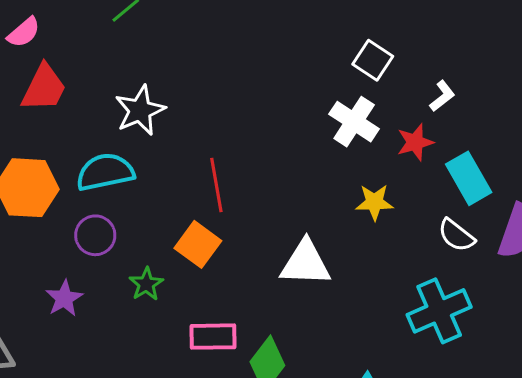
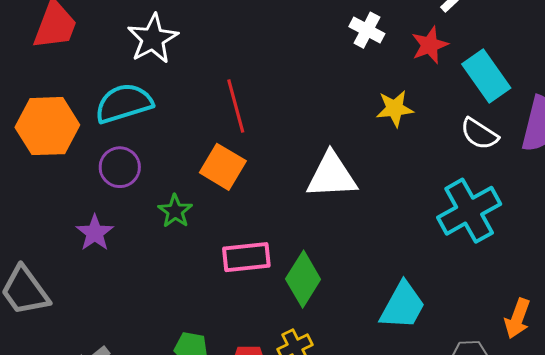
white cross: (354, 122) -> (367, 30), size x0.7

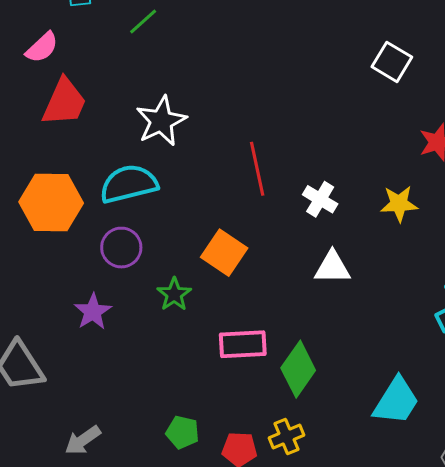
white cross: (367, 30) -> (320, 199), moved
red line: (236, 106) -> (257, 169), moved
white triangle: (332, 176) -> (332, 267), size x0.7

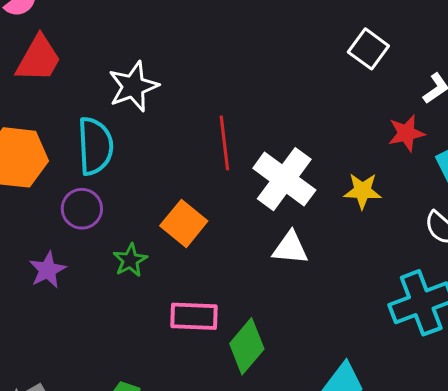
cyan semicircle: (129, 184) -> (95, 146), turned 96
white cross: (320, 199) -> (284, 179), size x1.8

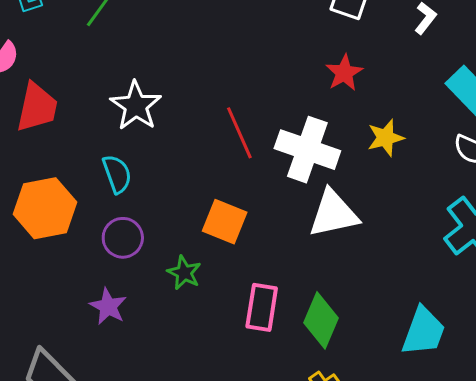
red star: (406, 133) -> (344, 73), moved
cyan semicircle: (95, 146) -> (117, 174), size x0.7
white triangle: (290, 248) -> (333, 214), size x1.4
pink rectangle: (194, 316) -> (262, 307), turned -66

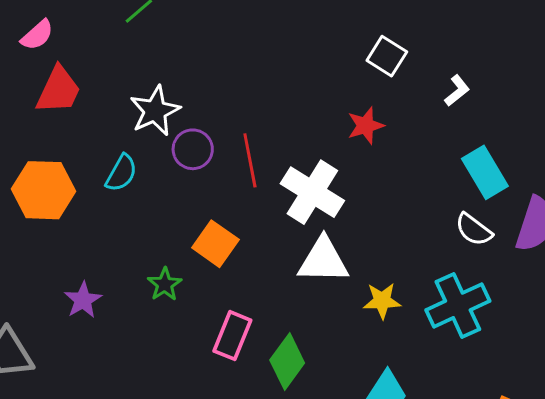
yellow star: (386, 138) -> (382, 301), moved
cyan semicircle: (117, 174) -> (121, 173), turned 36
purple circle: (123, 238) -> (193, 149), moved

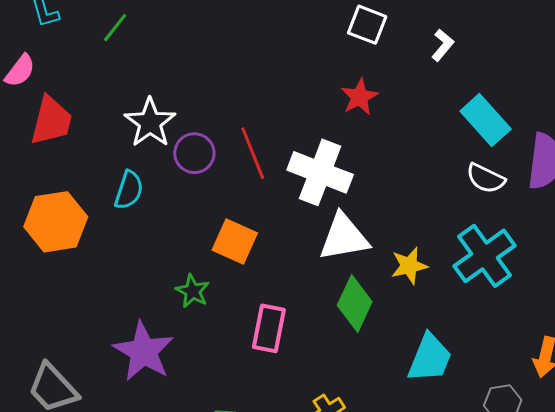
purple star: (83, 300) -> (144, 351), moved, size x1.6
green diamond: (287, 362) -> (355, 303), moved

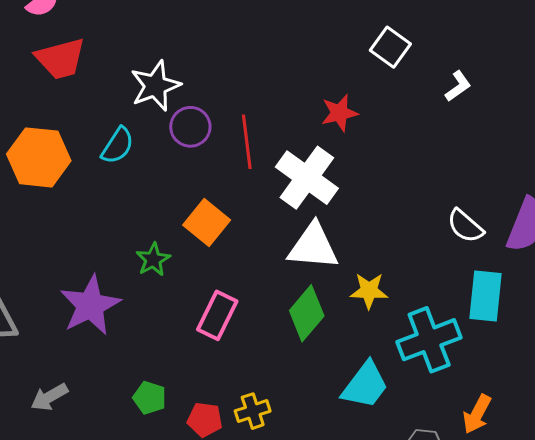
red star: (360, 97) -> (339, 113), moved
cyan rectangle: (486, 120) -> (486, 296), moved, turned 33
red trapezoid: (51, 121) -> (60, 59), turned 46
cyan cross: (485, 256) -> (429, 340), moved

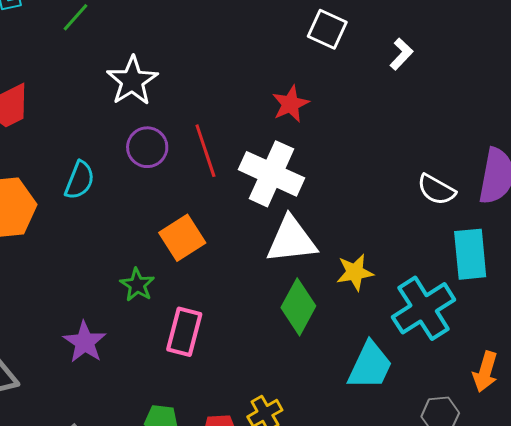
white star: (155, 86) -> (132, 81), moved
orange square: (207, 222) -> (182, 238), turned 30
purple star: (90, 305) -> (85, 342), size x0.7
pink rectangle: (217, 315) -> (184, 332), moved

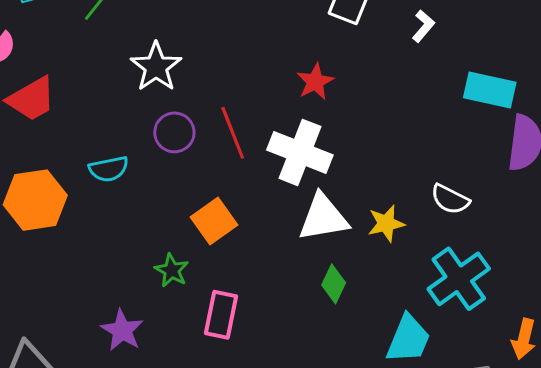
cyan semicircle: (80, 180) -> (109, 169), turned 60
white semicircle: (436, 190) -> (450, 199), moved
cyan rectangle: (470, 254) -> (490, 90), moved, turned -69
yellow star: (355, 272) -> (386, 224), moved
green diamond: (298, 307) -> (334, 284), size x0.7

